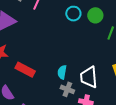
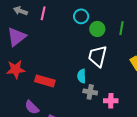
green circle: (95, 15) -> (97, 29), moved
white trapezoid: (89, 77) -> (98, 56), moved, turned 30

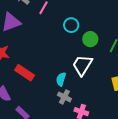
cyan circle: (81, 16) -> (71, 25), moved

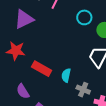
cyan semicircle: (61, 79) -> (66, 75), moved

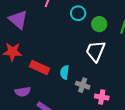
purple triangle: (24, 19) -> (18, 20), turned -50
purple semicircle: (23, 91) -> (23, 92), turned -63

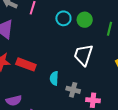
green circle: (99, 24) -> (85, 20), moved
red rectangle: (40, 68) -> (26, 64), moved

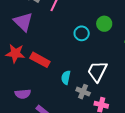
cyan circle: (63, 18) -> (82, 33), moved
white trapezoid: (83, 55) -> (97, 71), moved

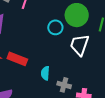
green circle: (104, 24) -> (77, 15), size x1.5
white trapezoid: (97, 71) -> (80, 45), moved

